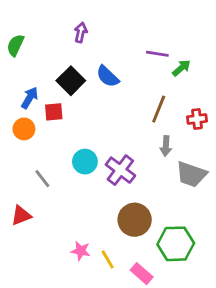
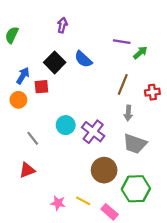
gray trapezoid: (191, 174) -> (135, 144), moved
red triangle: (21, 215) -> (27, 170), moved
pink star: (81, 251) -> (58, 203), moved
yellow line: (108, 259) -> (83, 201), turned -32

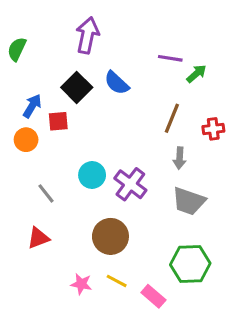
purple arrow: (62, 25) -> (87, 35), size x1.6
brown circle: (104, 170) -> (110, 236), moved

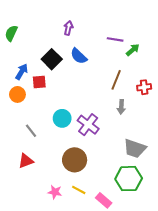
purple arrow: (87, 35) -> (68, 28), moved, size x0.6
gray trapezoid: (189, 201) -> (135, 148), moved

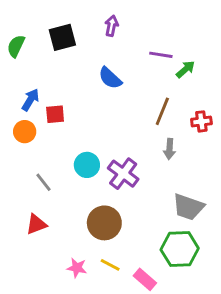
purple arrow: (68, 28) -> (112, 26), moved
black square: (52, 59) -> (62, 37), moved, turned 30

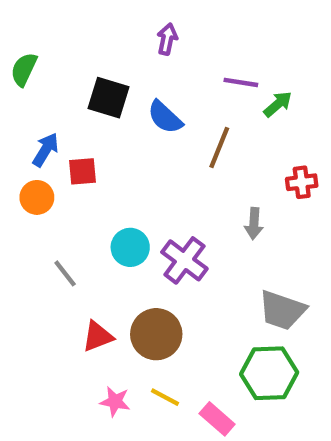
black square: (62, 37) -> (109, 98), moved, turned 32
brown line: (162, 111) -> (219, 148), moved
red triangle: (36, 224) -> (98, 336), moved

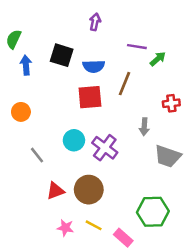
blue semicircle: (165, 117) -> (94, 66), turned -45
blue arrow: (46, 150) -> (26, 65), moved, turned -36
red square: (82, 171) -> (90, 97), moved, size x1.5
gray trapezoid: (282, 310) -> (168, 156), moved

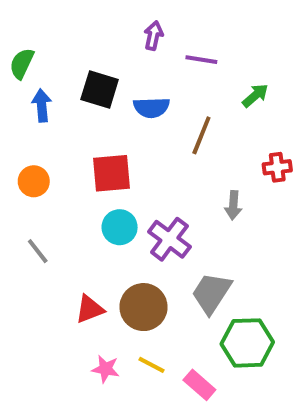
purple line: (137, 47) -> (201, 60), moved
red square: (90, 97) -> (112, 173), moved
gray line: (37, 155) -> (38, 251), moved
gray trapezoid: (168, 156) -> (211, 293), moved, turned 104

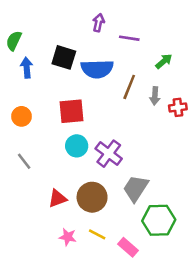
blue semicircle: (151, 107) -> (97, 69), size x1.4
gray arrow: (233, 205) -> (155, 96), moved

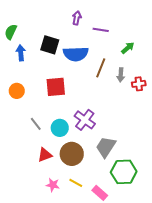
cyan circle: (77, 146) -> (60, 128), moved
gray line: (24, 161) -> (36, 124), moved

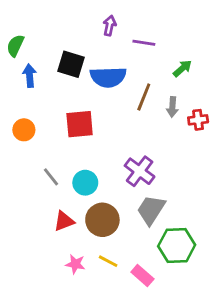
purple cross: (85, 120) -> (140, 171), moved

